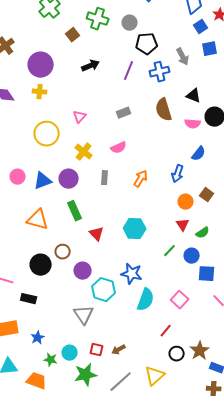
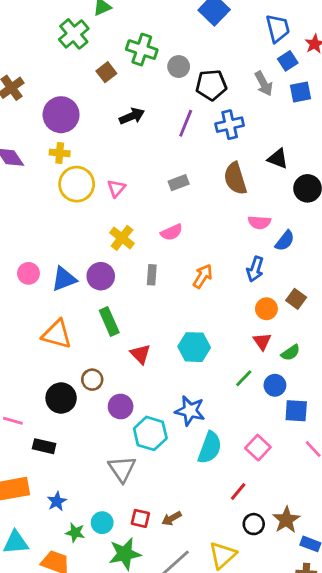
gray circle: (130, 23) -> (179, 67), moved
gray arrow: (183, 57) -> (264, 84), moved
pink semicircle: (193, 124) -> (259, 222), moved
yellow circle: (47, 134) -> (77, 184), moved

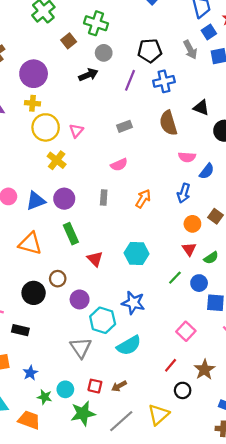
gray circle: (179, 67) -> (104, 53), moved
yellow cross: (122, 238) -> (57, 160), moved
cyan semicircle: (210, 448) -> (129, 345), moved, turned 40
brown star: (286, 520) -> (205, 370), moved

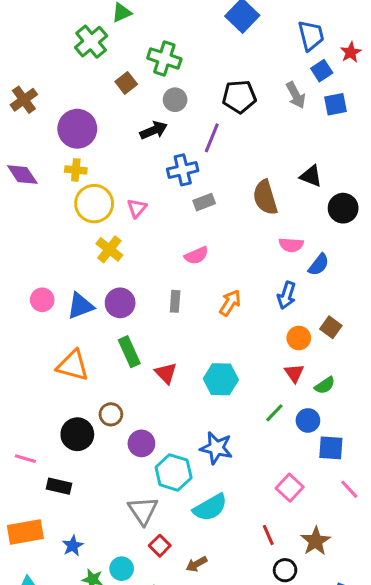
blue cross: (164, 81) -> (183, 170), moved
red triangle: (95, 259) -> (166, 373), moved
red line: (171, 365) -> (268, 535), turned -64
red square: (95, 386) -> (160, 546), moved, turned 32

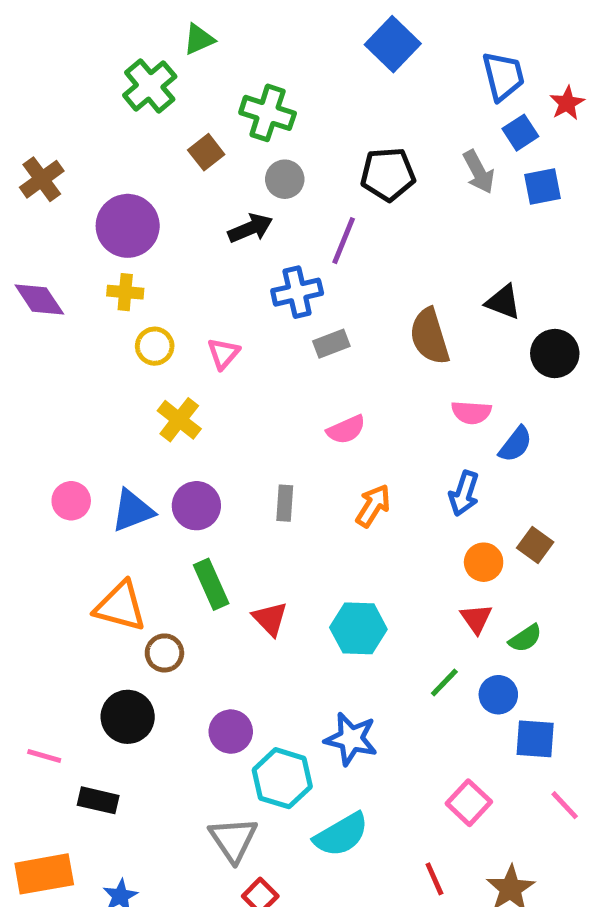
yellow circle: (94, 204) -> (155, 346), size x0.6
pink semicircle: (196, 256) -> (346, 430), moved
brown circle: (111, 414) -> (164, 653), moved

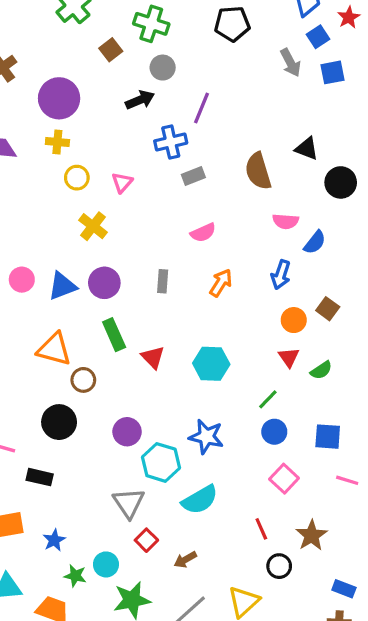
black pentagon: (388, 174) -> (232, 24), moved
blue circle: (498, 695) -> (274, 432), moved
pink line: (565, 805) -> (347, 480), turned -30

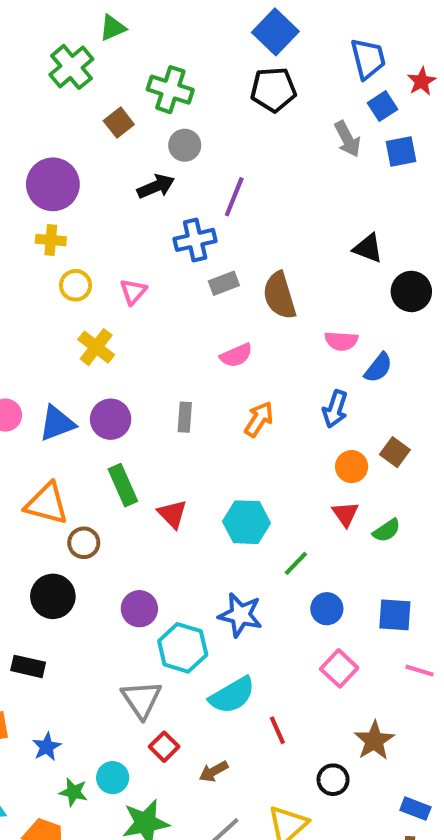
brown semicircle: (258, 171) -> (279, 296), moved
green line: (268, 399) -> (296, 563), moved
red line: (261, 529) -> (277, 730), moved

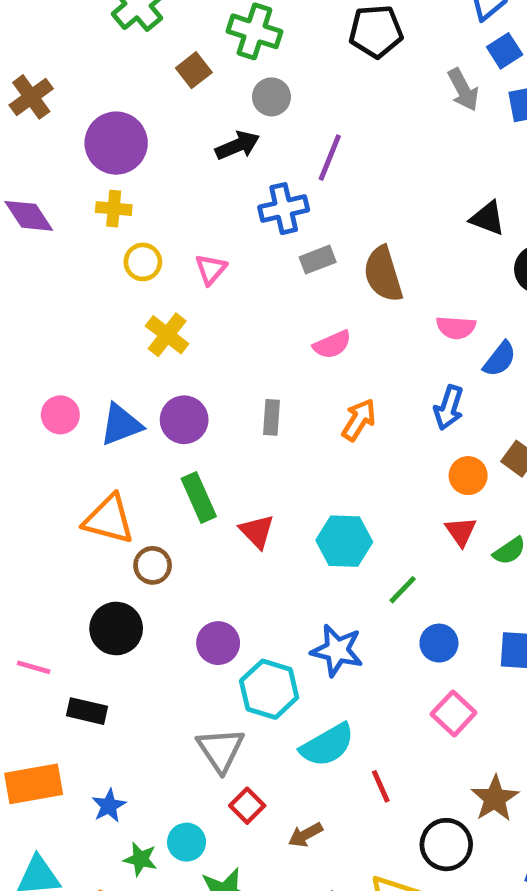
black circle: (333, 780) -> (446, 845), size x1.4

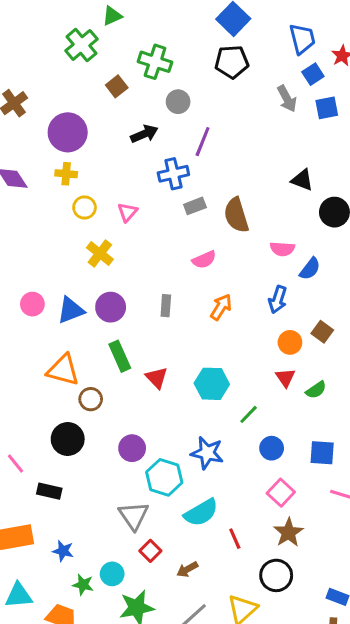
gray circle: (271, 97) -> (178, 102), moved
pink line: (34, 667) -> (16, 464), turned 35
brown star: (495, 798) -> (288, 533), moved
blue star: (109, 806) -> (63, 551), turned -30

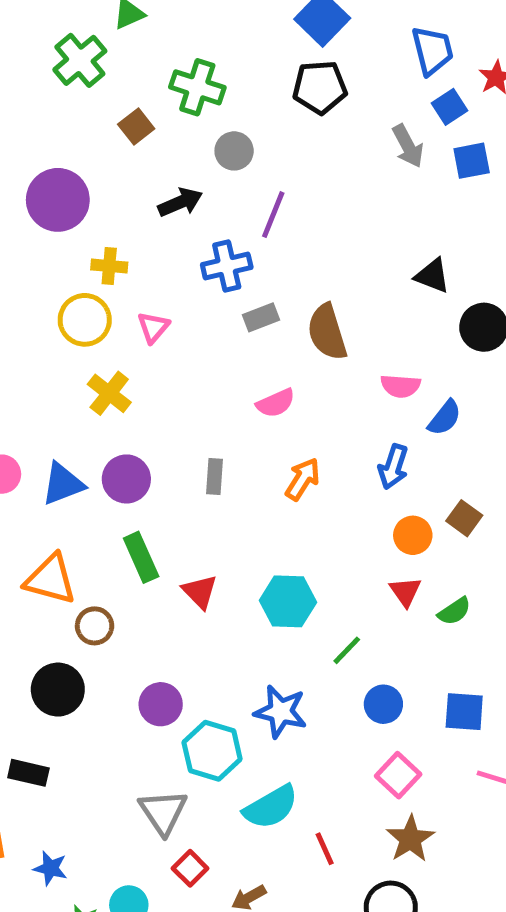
yellow cross: (66, 174) -> (109, 266), moved
yellow circle: (85, 207) -> (85, 320), size x1.4

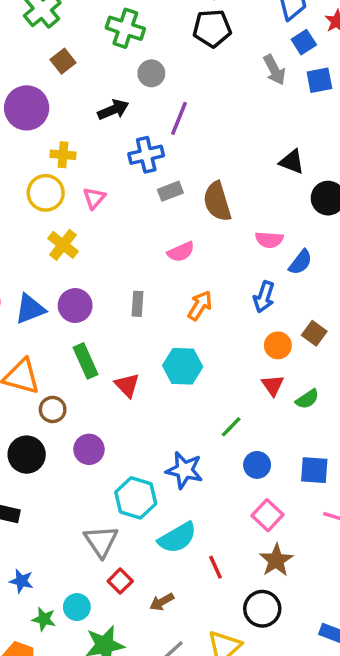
brown square: (136, 126) -> (63, 61), moved
cyan hexagon: (288, 601) -> (183, 366), moved
purple circle: (161, 704) -> (89, 449), moved

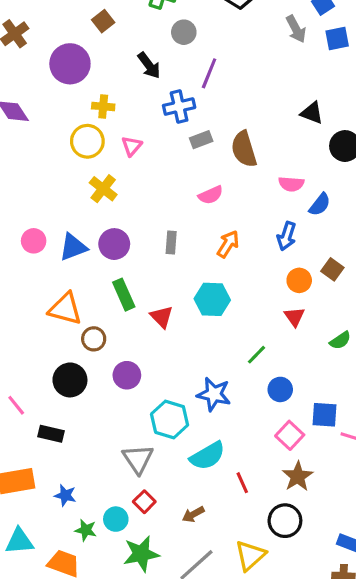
black arrow: (113, 110) -> (149, 65), turned 76
green semicircle: (307, 399) -> (340, 340), moved
blue square: (314, 470) -> (324, 415), moved
red square: (120, 581) -> (144, 502), moved

